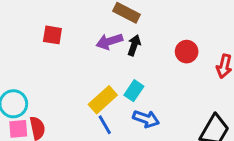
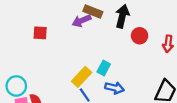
purple arrow: (109, 41) -> (82, 21), moved
black arrow: (134, 45) -> (122, 16), moved, size x1.5

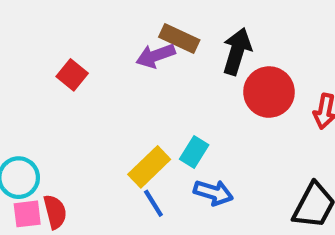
red square: (40, 33) -> (72, 75), turned 32
red circle: (140, 36) -> (269, 92), size x1.5

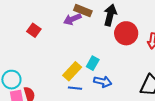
blue line: (153, 203) -> (75, 88), turned -48

